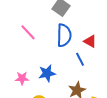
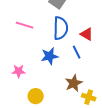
pink line: (28, 32) -> (25, 25), turned -30
blue star: (47, 73) -> (50, 56), moved

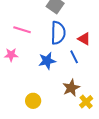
pink star: (19, 71) -> (11, 55), moved
yellow cross: (89, 97) -> (86, 102), turned 32

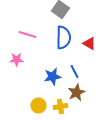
blue line: (74, 57) -> (74, 71), moved
blue star: (47, 61) -> (52, 76), moved
yellow cross: (86, 102) -> (60, 106), moved, turned 32

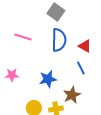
pink star: (16, 59) -> (12, 75), moved
blue line: (74, 71) -> (81, 68), moved

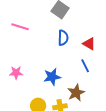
pink line: (23, 37) -> (20, 27), moved
blue semicircle: (59, 40) -> (63, 38), size x0.7

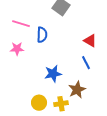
blue semicircle: (63, 38) -> (42, 35), moved
pink star: (16, 73) -> (17, 49), moved

